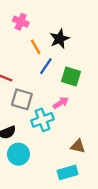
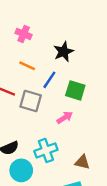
orange line: (36, 47) -> (27, 66), moved, turned -35
gray square: (22, 99) -> (31, 101), moved
cyan cross: (42, 120) -> (46, 150), moved

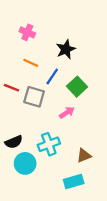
green square: (75, 90) -> (77, 87), turned 30
brown triangle: (82, 162) -> (84, 156), turned -35

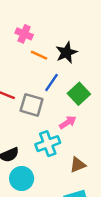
orange line: (31, 63) -> (39, 55), moved
cyan cross: (49, 144) -> (48, 144), moved
brown triangle: (84, 156) -> (78, 165), moved

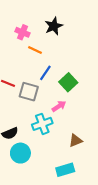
black star: (66, 53) -> (54, 26), moved
brown triangle: (78, 165) -> (76, 141), moved

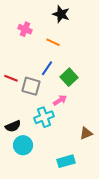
black star: (54, 26) -> (61, 14), moved, turned -30
orange line: (35, 50) -> (53, 42), moved
brown triangle: (76, 141) -> (86, 133), moved

